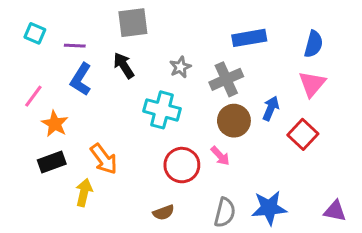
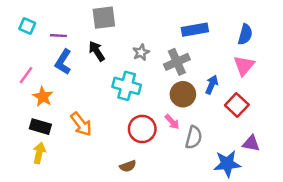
black rectangle: (52, 162) -> (40, 127), turned 36
yellow arrow: (84, 193) -> (39, 153), moved
blue star: (269, 208) -> (227, 164), moved
purple triangle: (335, 211) -> (251, 143), moved
gray semicircle: (225, 213) -> (194, 137), moved

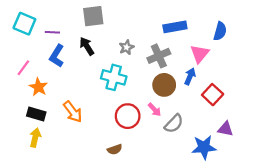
cyan square: (27, 26) -> (24, 24), size x1.5
pink triangle: (244, 66) -> (200, 54), moved
gray semicircle: (194, 137) -> (174, 124), turned 30

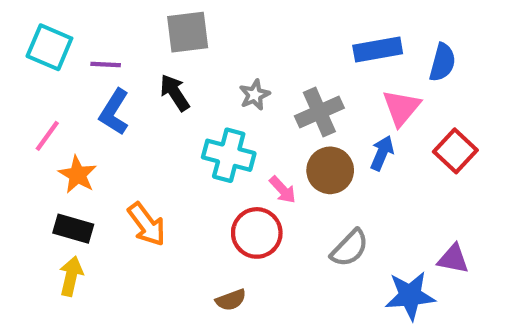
blue rectangle: (175, 27) -> (378, 49), moved
red square: (213, 95) -> (455, 151), moved
pink arrow: (154, 110) -> (283, 190), moved

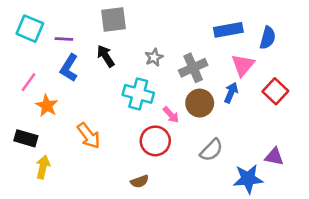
black rectangle: (73, 229) -> (26, 138), moved

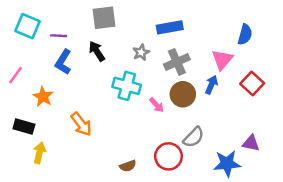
blue rectangle: (228, 30) -> (170, 27), moved
pink line: (29, 82) -> (16, 75), moved
red circle: (155, 141) -> (168, 156), moved

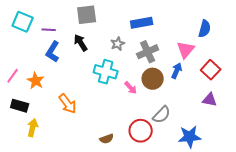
pink line: (16, 75) -> (13, 76), moved
purple triangle: (251, 143) -> (210, 100), moved

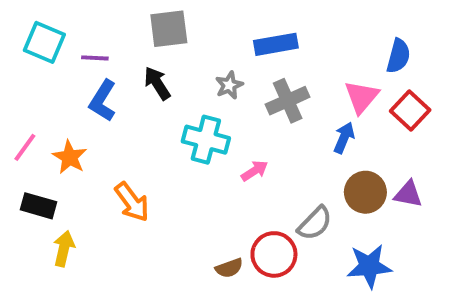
red square: (211, 70) -> (410, 110), moved
brown circle: (153, 79) -> (365, 192), moved
pink arrow: (131, 88) -> (254, 171), turned -80
brown semicircle: (107, 139) -> (229, 268), moved

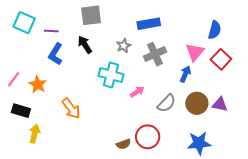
gray semicircle: (315, 223) -> (166, 103), moved

